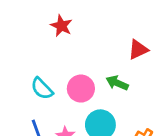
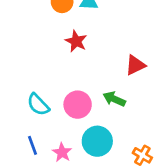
red star: (61, 26) -> (76, 41), moved

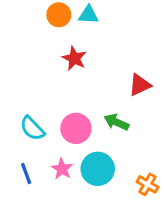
pink star: (62, 152) -> (62, 169), moved

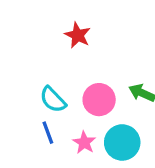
red star: (74, 58) -> (78, 35), moved
blue line: (26, 173) -> (48, 133), moved

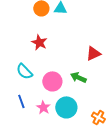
cyan semicircle: (53, 100) -> (24, 71), moved

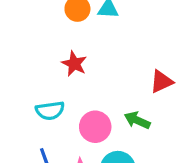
cyan semicircle: (24, 71) -> (50, 111), turned -54

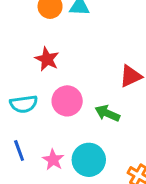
pink circle: (95, 127) -> (67, 101), moved

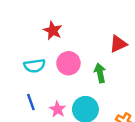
green arrow: (107, 113) -> (100, 73), turned 54

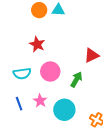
green arrow: (100, 73) -> (76, 80), turned 42
pink star: (58, 109) -> (40, 101), moved

